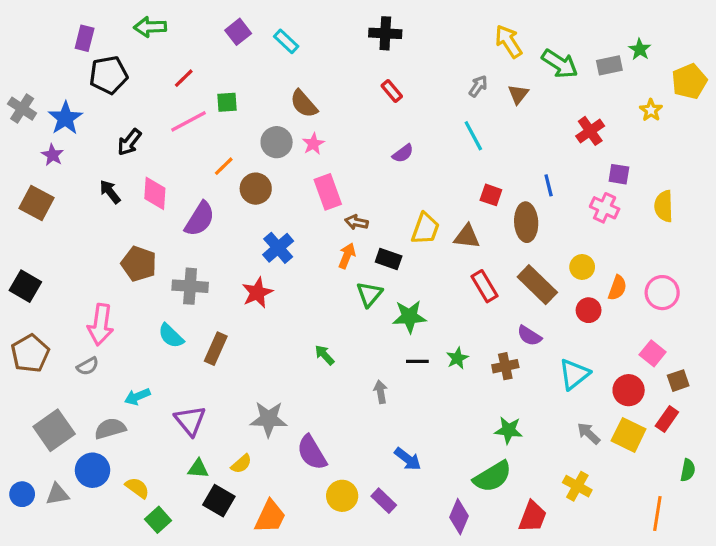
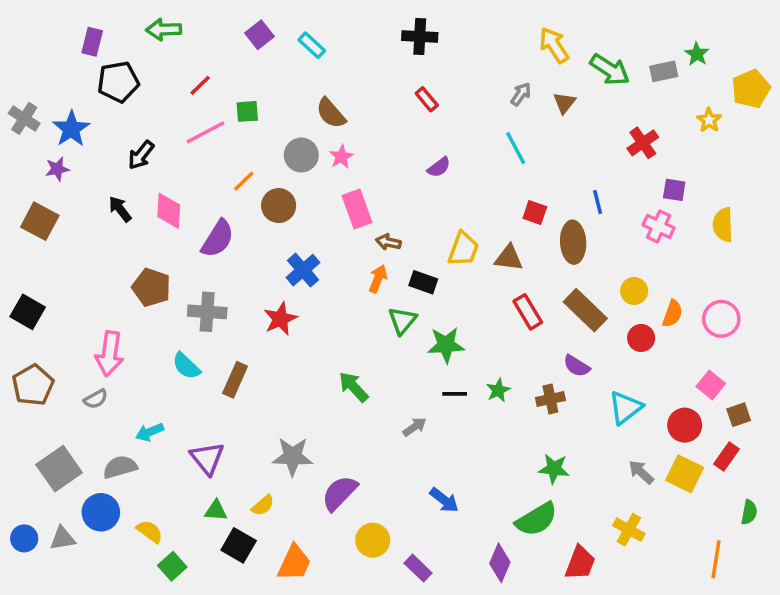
purple star: (53, 155) -> (57, 169), turned 30
green arrow: (325, 355) -> (354, 387), size x1.4
gray arrow: (381, 392) -> (415, 427), turned 65
purple semicircle: (312, 453) -> (340, 493), turned 75
purple rectangle: (384, 501) -> (418, 568), moved

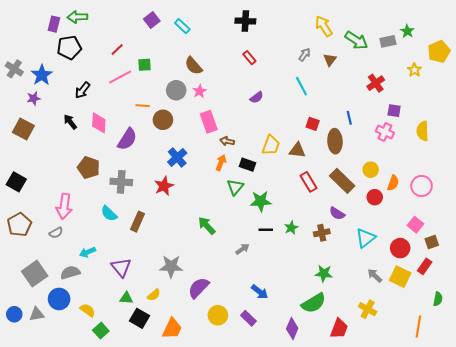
green arrow: (164, 30) -> (77, 17), moved
orange line: (244, 181) -> (143, 106), turned 48
purple rectangle: (418, 568) -> (248, 318), moved

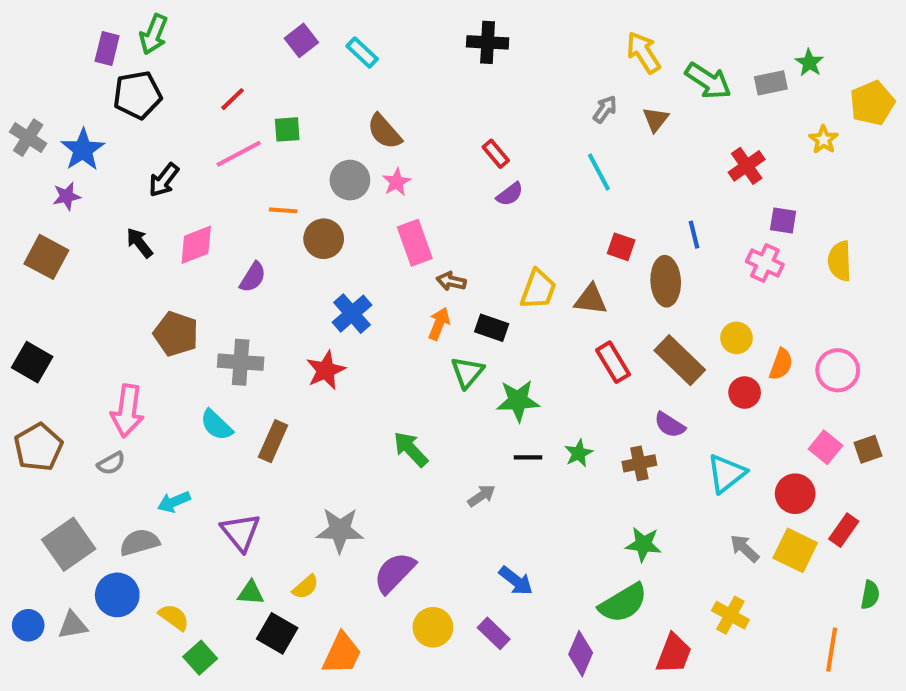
green arrow: (77, 17) -> (154, 34), turned -66
red rectangle: (249, 58) -> (496, 154), moved
pink diamond: (99, 123) -> (196, 245), turned 65
purple semicircle: (127, 139) -> (253, 277), size x0.7
brown square: (432, 242) -> (868, 449), moved

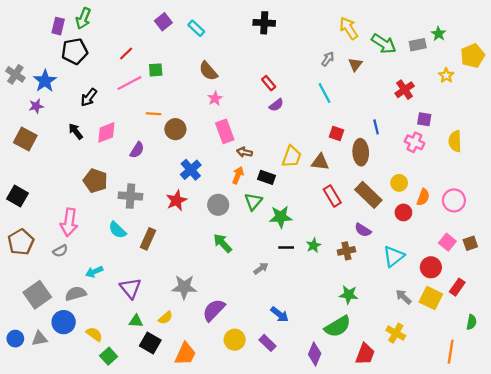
gray circle: (350, 180) -> (218, 205), moved

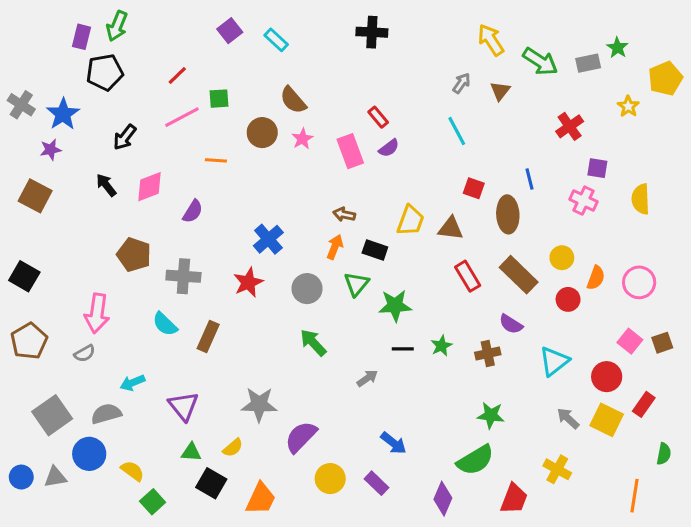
brown circle: (175, 129) -> (262, 133), moved
pink rectangle: (225, 131) -> (350, 151), moved

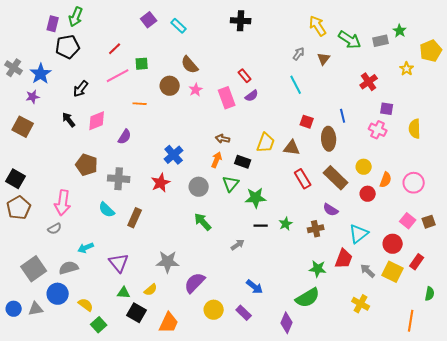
brown pentagon: (29, 341) -> (19, 208), moved
red trapezoid: (514, 499) -> (344, 259), moved

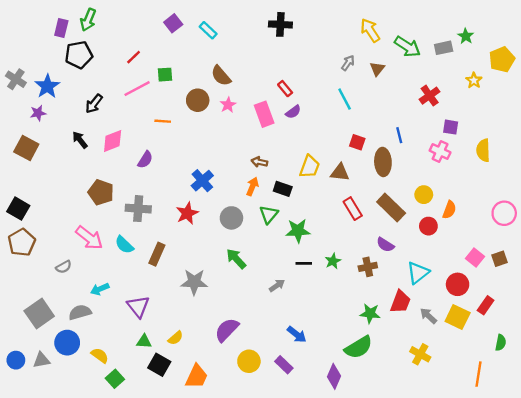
pink circle: (414, 183) -> (504, 213), moved
pink arrow: (63, 203) -> (89, 238), moved, turned -60
gray star: (168, 262) -> (194, 282), moved

